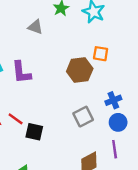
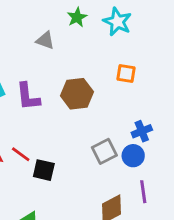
brown hexagon: (80, 70) -> (77, 94), moved
blue circle: (118, 122) -> (133, 156), moved

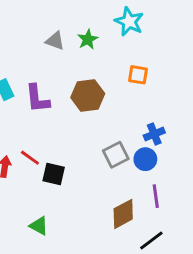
green star: (77, 17) -> (88, 39), moved

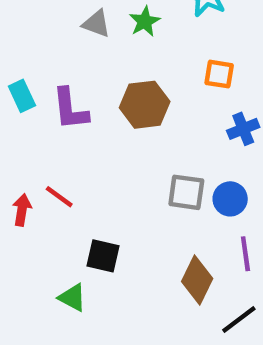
blue cross: (154, 134) -> (243, 129), moved
gray square: (116, 155) -> (186, 192), turned 35
black square: (54, 174) -> (103, 256), moved
brown diamond: (123, 214) -> (197, 280), turned -36

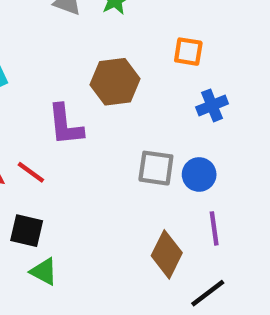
purple L-shape: (70, 109) -> (65, 125), moved
black square: (103, 256) -> (27, 231), moved

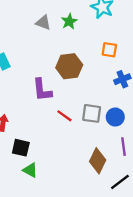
red line: (31, 172) -> (64, 116), moved

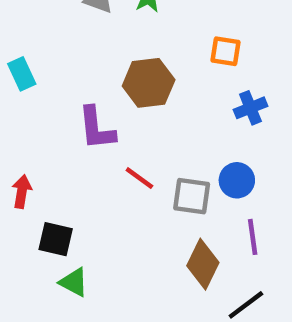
gray square: (92, 113) -> (192, 196), moved

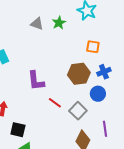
brown hexagon: (149, 83) -> (79, 74), moved
blue circle: (237, 180) -> (98, 94), moved
gray square: (192, 196) -> (78, 111), turned 36

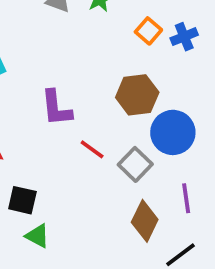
orange square: (93, 47) -> (148, 31), moved, turned 32
blue cross: (104, 72) -> (184, 37), moved
blue circle: (98, 94) -> (173, 132), size x1.5

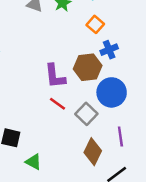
blue cross: (184, 37) -> (109, 50), moved
purple L-shape: (56, 108) -> (55, 76), moved
green triangle: (37, 236) -> (33, 162), moved

